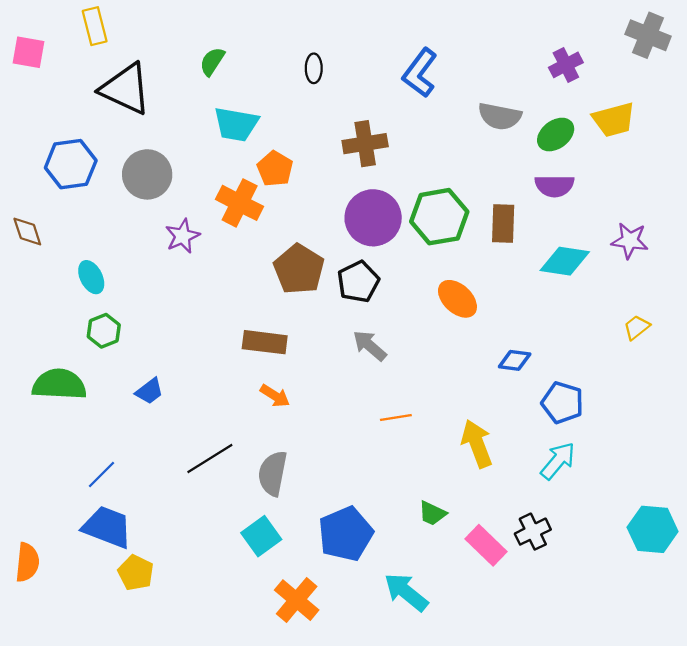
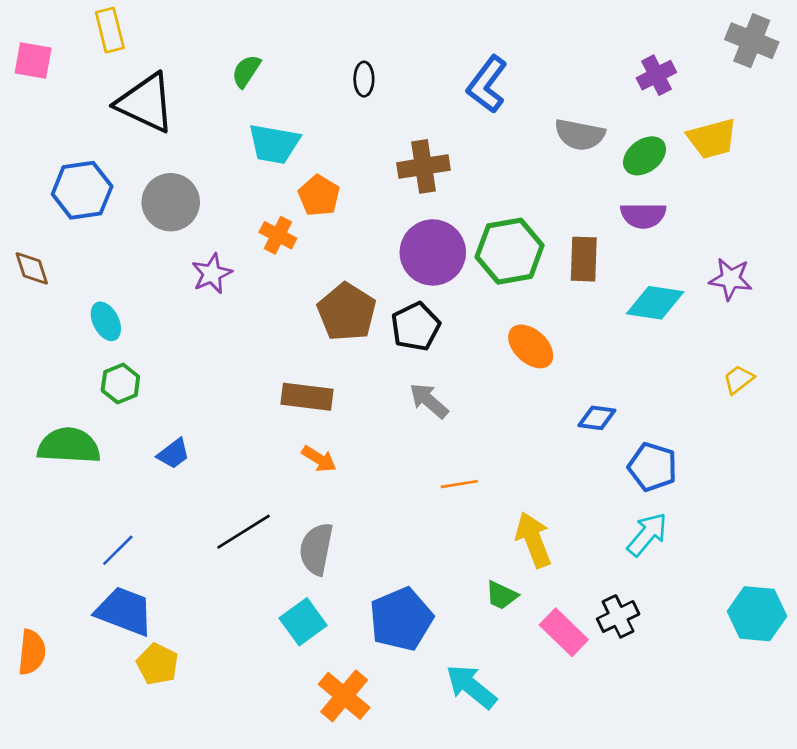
orange cross: (240, 203) -> (278, 235), size x0.7
yellow arrow: (477, 444) -> (533, 540), moved

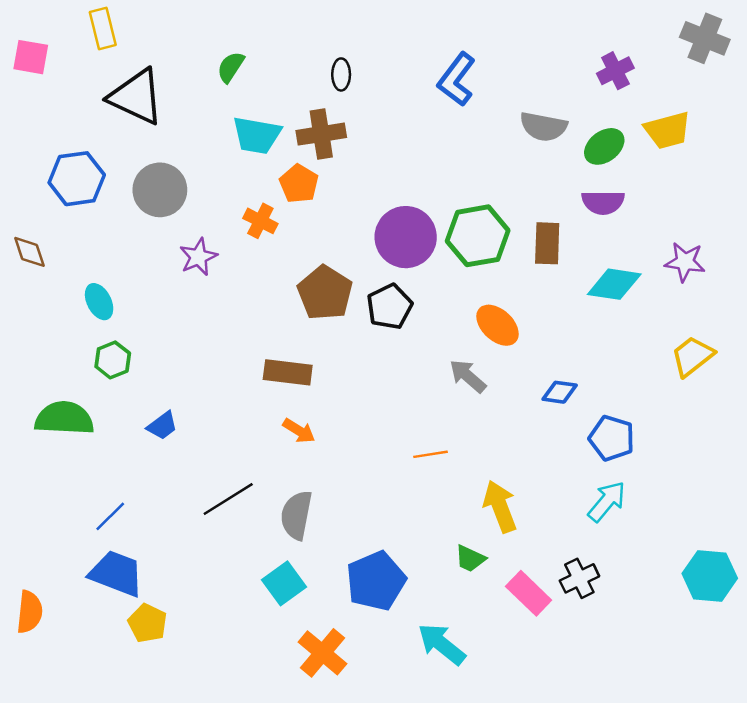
brown cross: (424, 166) -> (321, 134), moved
yellow trapezoid: (739, 380) -> (692, 356), size x1.5
gray arrow: (429, 401) -> (468, 376), moved

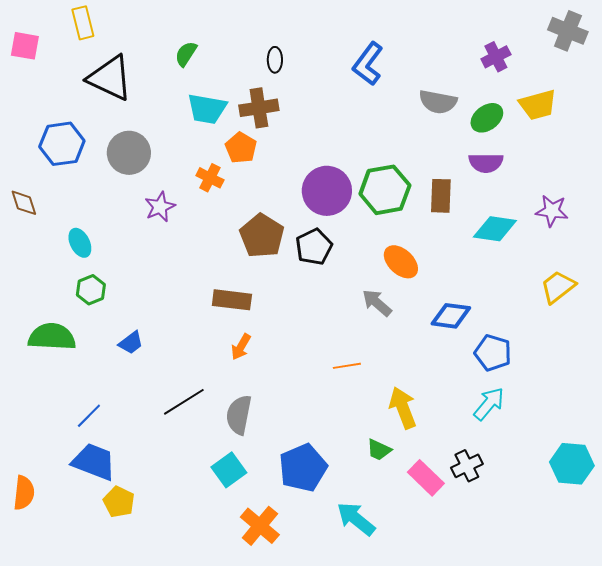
blue diamond: (560, 392) -> (451, 316), size x1.4
orange arrow: (299, 431) -> (241, 347), turned 88

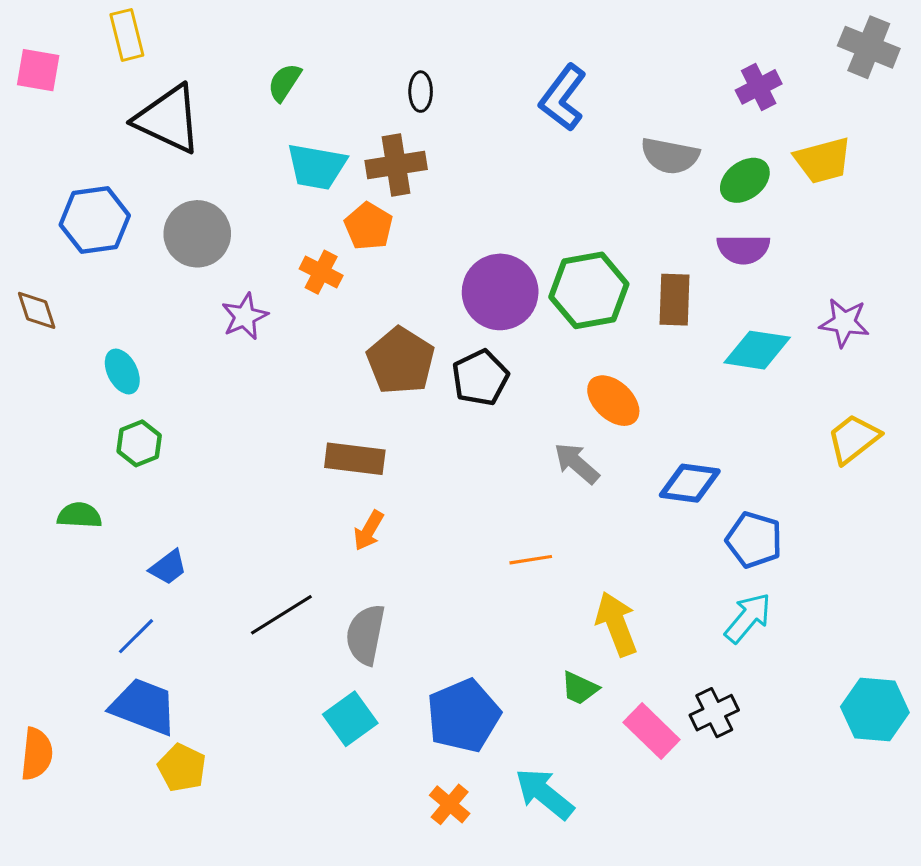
green semicircle: (52, 337) -> (79, 515), size x0.6
blue trapezoid: (131, 343) -> (168, 567), moved
orange cross: (260, 526) -> (450, 804), moved, size x0.7

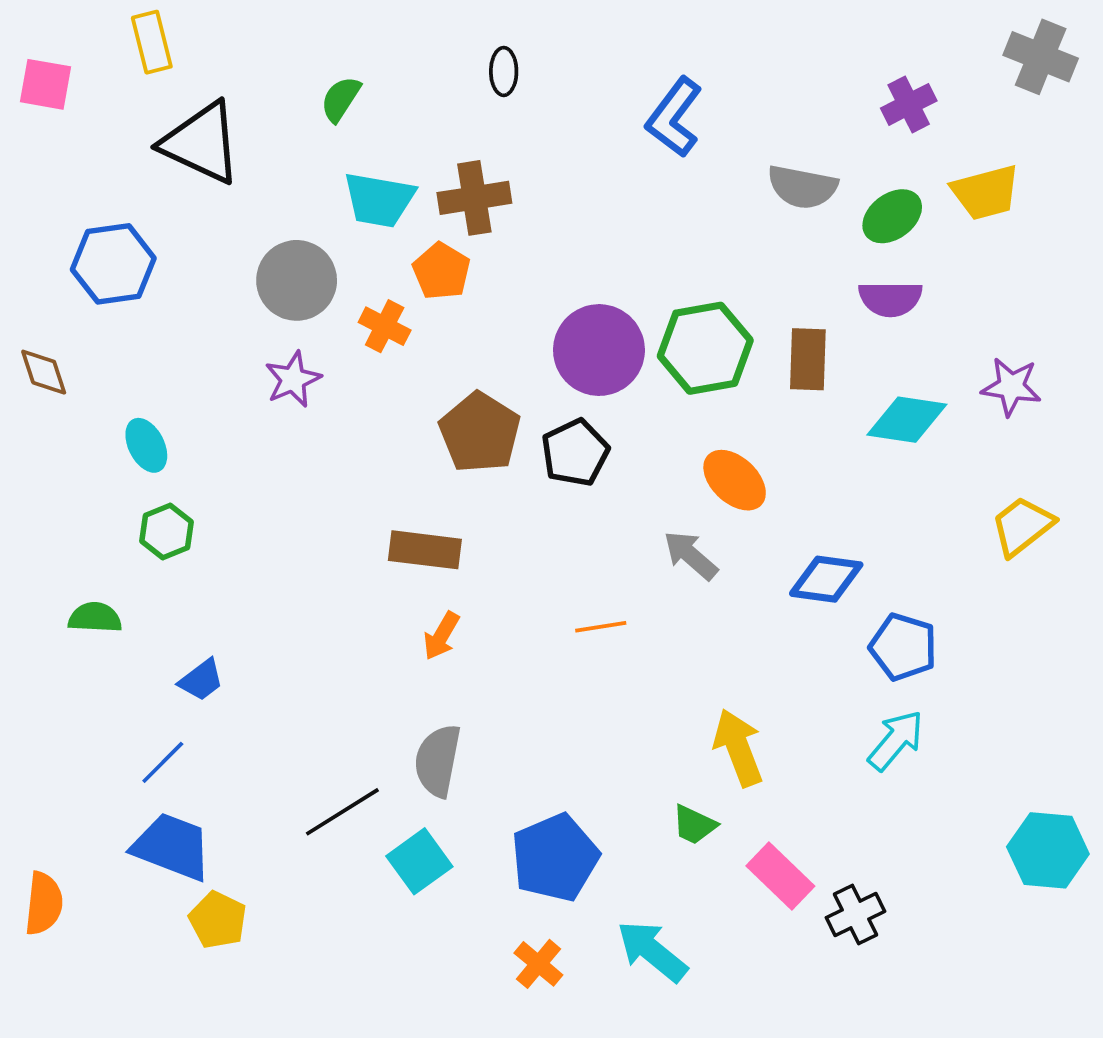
black ellipse: (421, 92) -> (504, 71), moved
gray circle: (197, 234) -> (297, 280), moved
orange line: (531, 560) -> (601, 627), moved
black line: (281, 615) -> (342, 812), moved
black cross: (714, 713) -> (856, 914), moved

